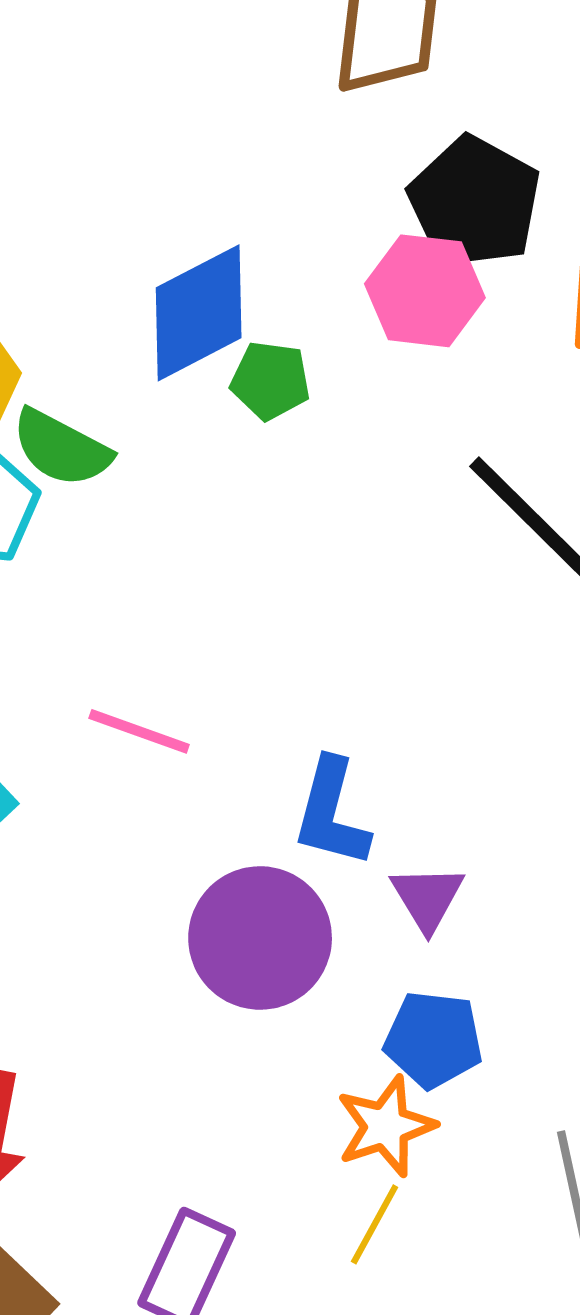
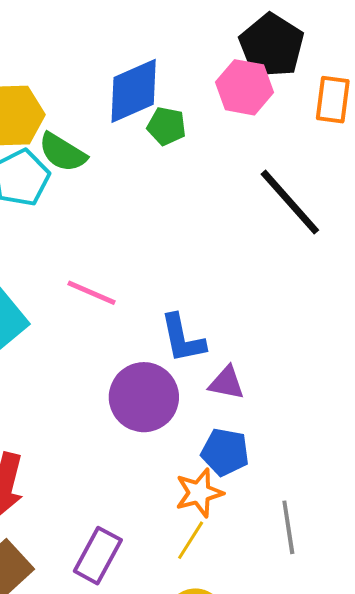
blue L-shape: (331, 813) -> (183, 339), turned -30
purple triangle: (427, 898) -> (227, 383), turned -51

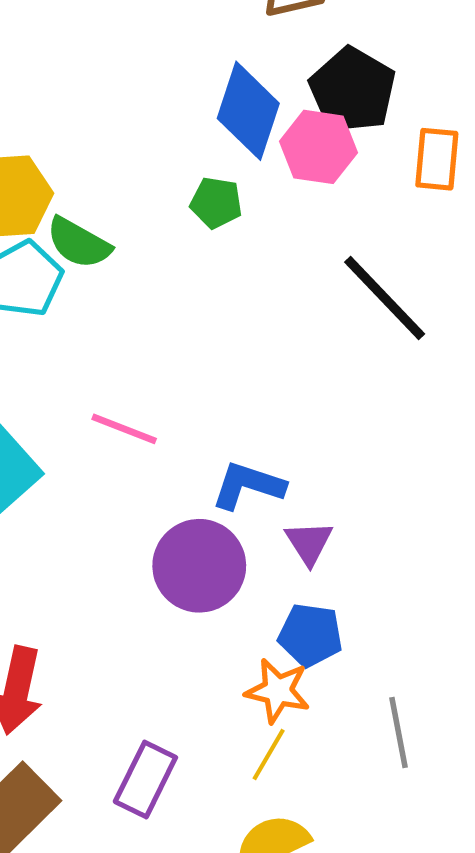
blue diamond: (134, 91) -> (248, 111), moved, turned -46
blue L-shape: (183, 339) -> (248, 486), turned 122
purple triangle: (227, 383) -> (309, 543), turned 48
orange star: (199, 493) -> (278, 691), turned 30

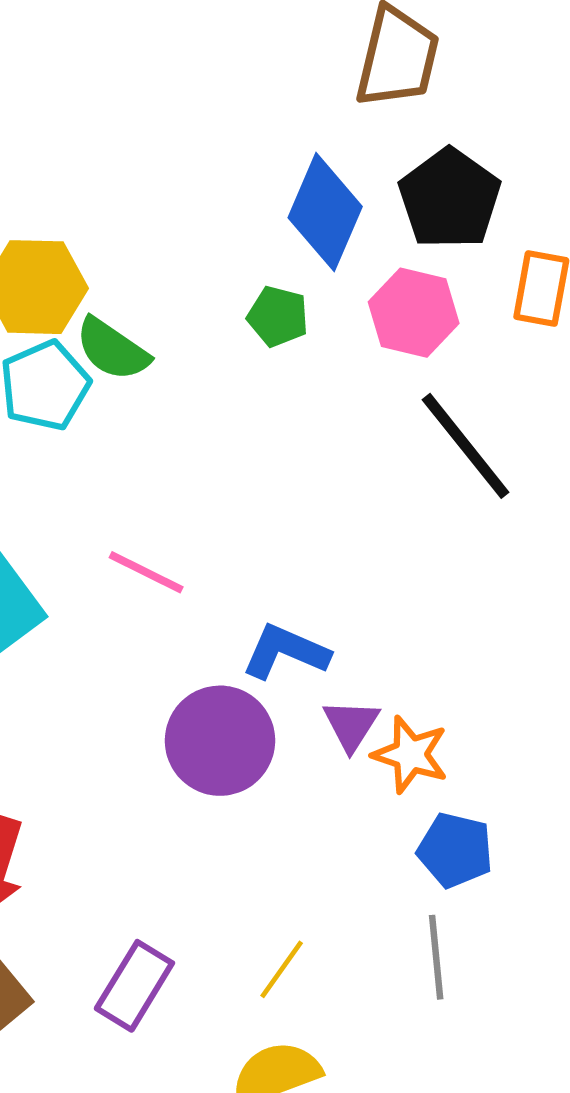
pink hexagon: (318, 147) -> (414, 313), moved
blue pentagon: (310, 635) -> (455, 850), moved
orange star: (278, 691) -> (410, 754), moved

